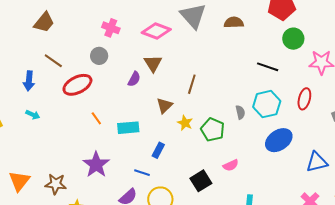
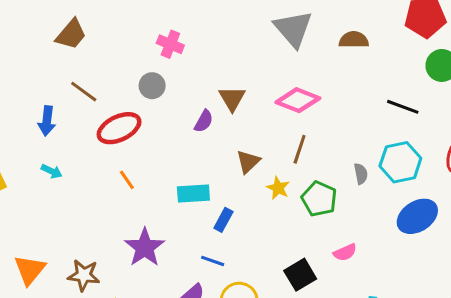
pink diamond: (156, 31) -> (298, 100), moved
brown line: (192, 84) -> (300, 149), moved
orange line: (96, 118) -> (127, 180), moved
blue rectangle: (158, 150) -> (223, 220), moved

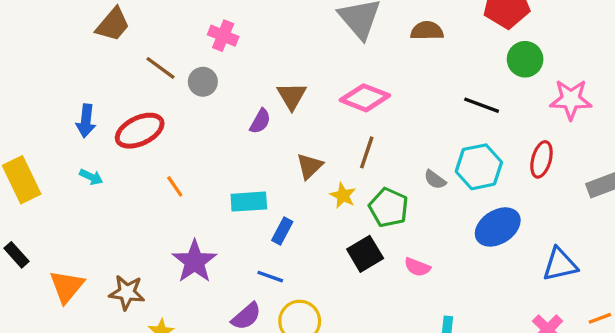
brown line: (84, 92) -> (160, 68), moved
red ellipse: (119, 128) -> (140, 131), moved
gray semicircle: (361, 174) -> (435, 180), turned 138
pink semicircle: (345, 252) -> (417, 267), turned 45
black square: (300, 275) -> (365, 254), moved

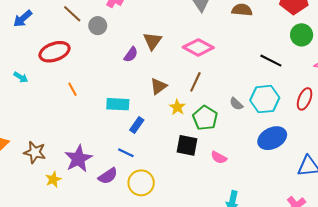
blue arrow: (86, 121) -> (23, 19), moved, turned 36
black square: (365, 254) -> (187, 145), turned 35
purple star: (195, 262) -> (78, 159), moved

